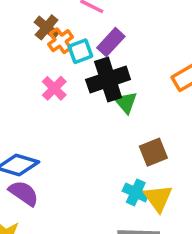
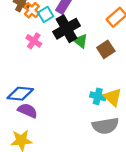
brown square: (153, 152) -> (106, 49), moved

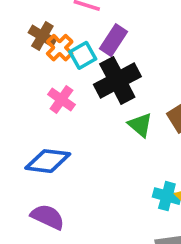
green triangle: (81, 41) -> (140, 125), moved
blue diamond: (20, 94) -> (48, 161), moved

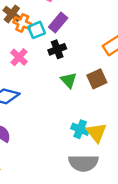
orange cross: (60, 48) -> (22, 23), turned -30
black cross: (117, 80) -> (57, 49), size x0.6

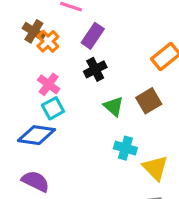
orange cross: (22, 23) -> (48, 41), turned 30
cyan square: (37, 30) -> (53, 108), moved
cyan cross: (80, 129) -> (125, 148), moved

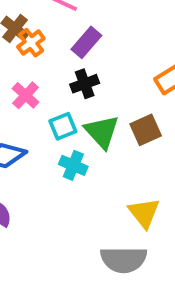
green triangle: (114, 106) -> (102, 132), size x1.4
cyan square: (53, 108) -> (63, 126), moved
cyan cross: (125, 148) -> (73, 165), moved

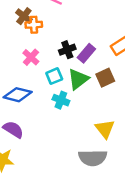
purple rectangle: (86, 42) -> (86, 53), moved
orange cross: (31, 43) -> (34, 25), turned 35
green triangle: (102, 132) -> (78, 79), turned 35

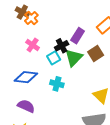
orange cross: (34, 25) -> (31, 18), turned -32
black cross: (67, 50) -> (62, 46), moved
cyan cross: (61, 100) -> (57, 84), moved

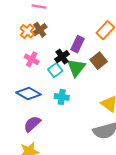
brown cross: (22, 12) -> (40, 30), moved, turned 32
blue diamond: (26, 77) -> (28, 94), turned 30
purple semicircle: (26, 106) -> (32, 124), turned -60

